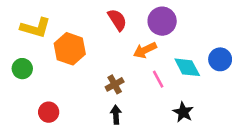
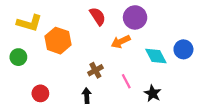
pink line: (158, 79) -> (126, 81), moved
black arrow: (116, 115) -> (87, 96), moved

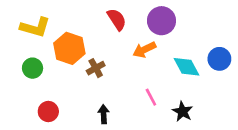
green circle: (18, 57) -> (33, 68), moved
brown cross: (95, 70) -> (96, 68), moved

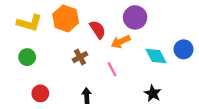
red semicircle: (117, 19) -> (98, 30), moved
orange hexagon: (69, 48) -> (66, 19), moved
pink line: (151, 97) -> (112, 69), moved

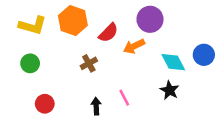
red semicircle: (98, 30) -> (108, 33), turned 78
pink line: (112, 69) -> (124, 98), moved
black star: (153, 93) -> (170, 90), moved

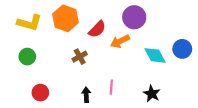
black star: (170, 90) -> (152, 94), moved
pink line: (124, 98) -> (111, 87), turned 32

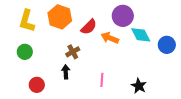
yellow L-shape: (29, 23) -> (27, 21), turned 90
orange arrow: (120, 41) -> (110, 38), turned 48
cyan diamond: (155, 55) -> (141, 35), moved
black arrow: (86, 95) -> (66, 72), moved

